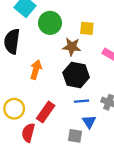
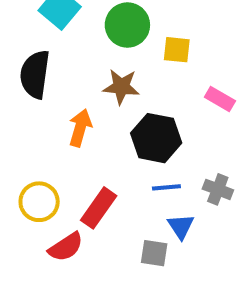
green circle: (50, 23) -> (127, 25), moved
brown star: (72, 47) -> (121, 87), moved
red semicircle: (28, 133) -> (66, 247), turned -138

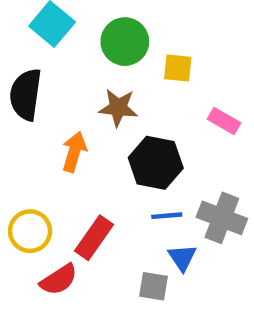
gray cross: (218, 189) -> (222, 218), size x1.5

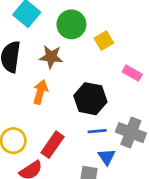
yellow square: (178, 68) -> (104, 41), turned -36
brown star: (118, 108) -> (51, 57), moved

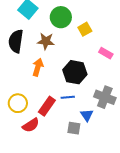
blue line: (97, 131) -> (68, 97), moved

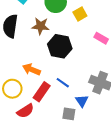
orange arrow: (38, 67) -> (31, 70), moved, turned -84
black hexagon: (75, 72) -> (60, 46), moved
blue line: (68, 97) -> (63, 83), turned 40

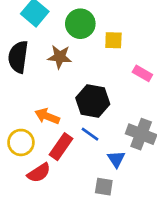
yellow square: (80, 14) -> (113, 40), turned 32
black hexagon: (60, 46) -> (93, 101), moved
gray square: (69, 114) -> (104, 187), moved

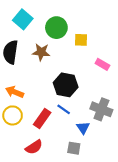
orange arrow: (47, 116) -> (15, 92), moved
red semicircle: (39, 173) -> (34, 147), moved

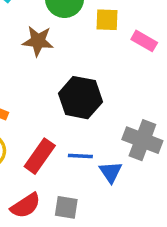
pink rectangle: (102, 64) -> (144, 41), moved
blue line: (64, 109) -> (80, 156), moved, turned -32
gray square: (74, 148) -> (66, 207), moved

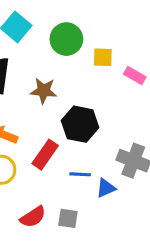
brown star: (38, 41) -> (44, 91), moved
red rectangle: (40, 156) -> (45, 155), moved
blue triangle: (111, 172) -> (106, 188), turned 40

